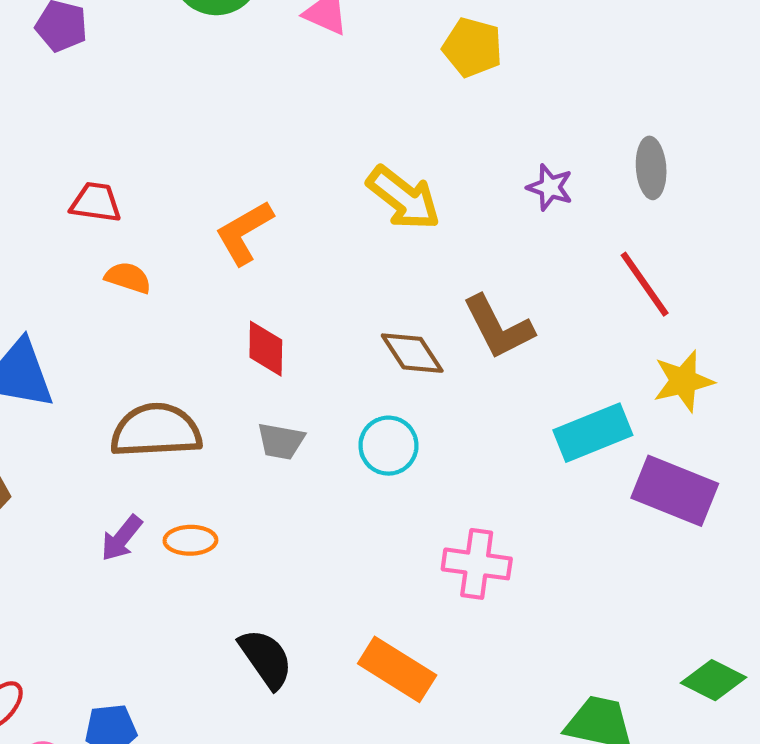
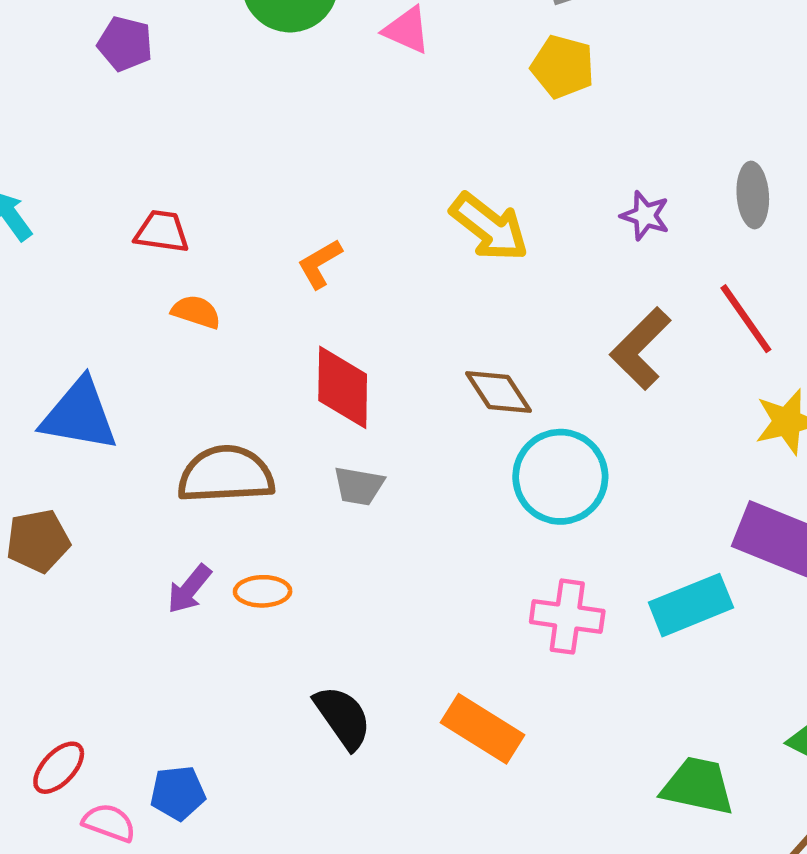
orange L-shape: (244, 232) -> (320, 264), size x0.7
brown L-shape: (498, 327) -> (641, 348), moved, turned 72
red diamond: (266, 349) -> (343, 387), size x1.4
cyan rectangle: (593, 433) -> (691, 605), moved
cyan circle: (388, 446) -> (560, 477), moved, size x1.5

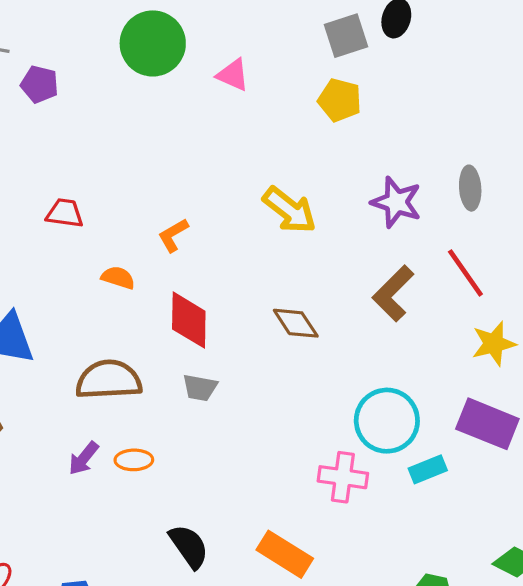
purple star: (645, 216) -> (396, 202), size x1.5
orange semicircle: (196, 312) -> (118, 278), moved
cyan circle: (560, 477) -> (387, 421), moved
cyan rectangle: (691, 605) -> (428, 469), size x0.7

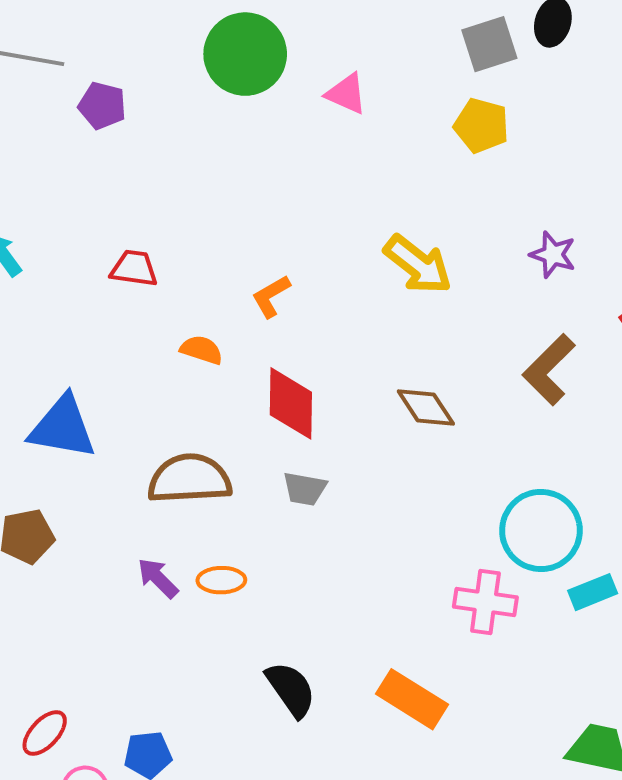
purple star: (396, 202) -> (553, 255), size x0.7
purple arrow: (84, 458) -> (158, 578), turned 96

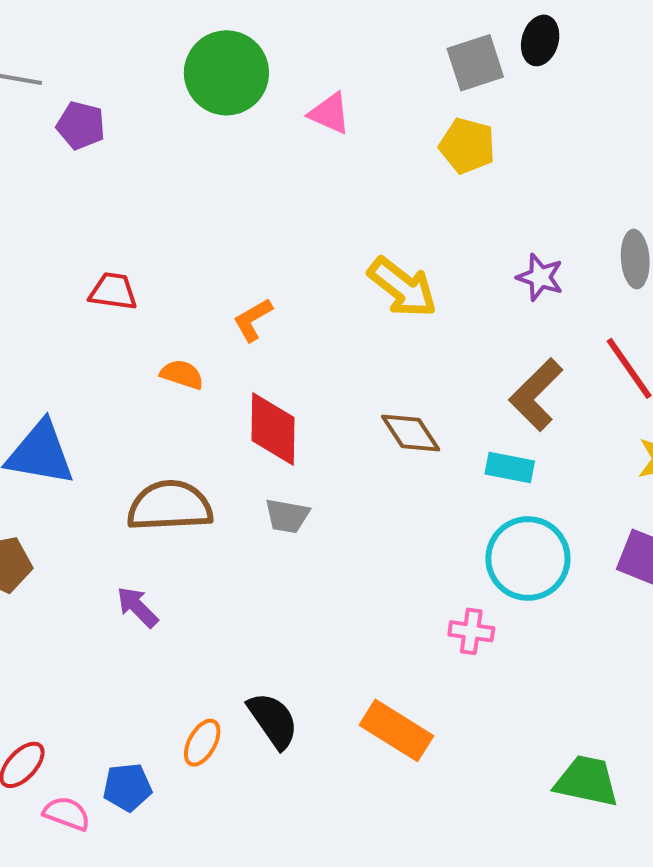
orange ellipse: (221, 580) -> (202, 743), moved, turned -60
cyan rectangle: (593, 592) -> (510, 467), moved, turned 33
pink cross: (485, 602) -> (471, 631), size x0.7

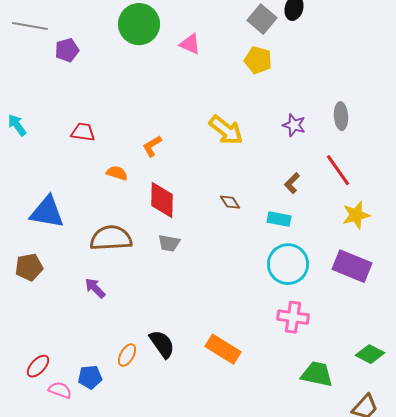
gray square: (475, 63) -> (262, 19), turned -32
purple pentagon: (81, 125) -> (67, 50), turned -30
brown L-shape: (536, 395) -> (292, 183), size x0.6
brown diamond: (411, 433) -> (230, 202), size x0.7
pink cross: (471, 631) -> (293, 317), moved, size x1.4

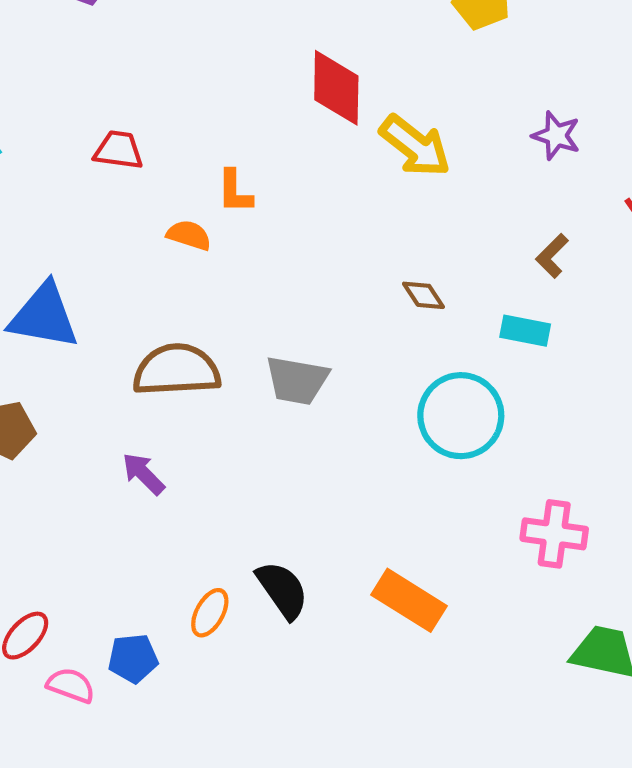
orange L-shape: (152, 146) -> (235, 192), moved, turned -60
red diamond: (162, 200) -> (336, 88), moved
gray trapezoid: (169, 243) -> (297, 380), size x1.4
cyan circle: (288, 264) -> (461, 416), moved

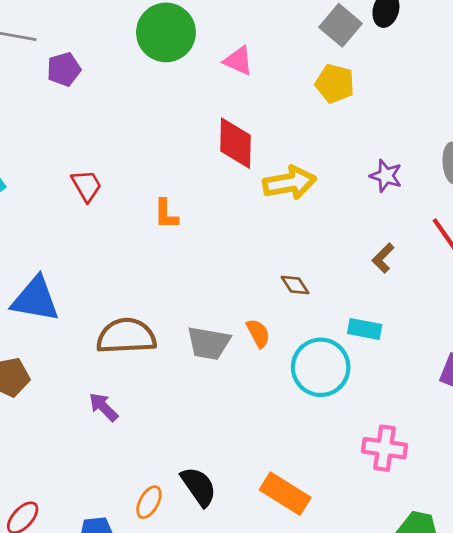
yellow arrow: (415, 146) -> (289, 183), turned -48
red trapezoid: (118, 150) -> (87, 186), turned 52
orange semicircle: (189, 235) -> (258, 333), moved, turned 44
cyan rectangle: (525, 331) -> (365, 329), moved

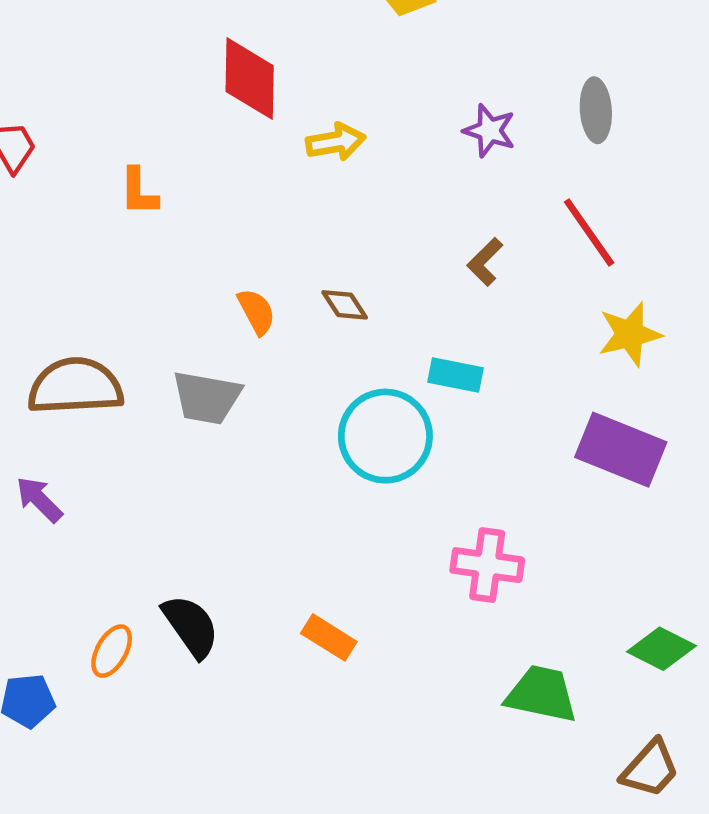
yellow arrow: (289, 183) -> (336, 142), size x0.7
orange semicircle: (258, 333) -> (256, 312), moved
orange rectangle: (285, 494) -> (329, 637), size x0.7

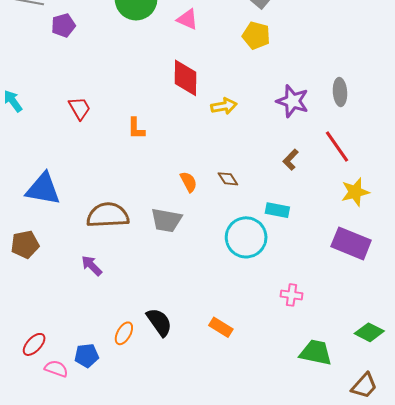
purple star: (489, 131) -> (293, 101), size x1.4
pink cross: (487, 565) -> (292, 295), size x0.7

